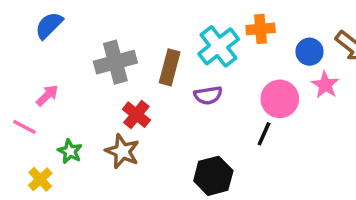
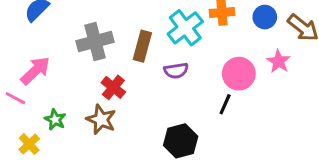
blue circle: (309, 52) -> (265, 17), moved
pink arrow: (47, 95) -> (35, 71), size x1.5

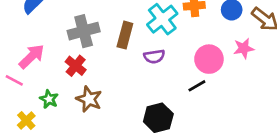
pink star: (279, 61) -> (244, 48), turned 30
red cross: (113, 87) -> (76, 66), moved
black line: (225, 104) -> (197, 86), turned 36

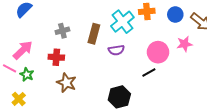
gray cross: (84, 31) -> (62, 31), size x0.6
red cross: (76, 66) -> (56, 57), turned -35
green star: (49, 99) -> (27, 75), moved

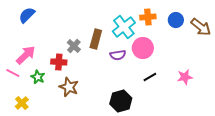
gray cross: (62, 31) -> (74, 46), moved, turned -32
pink star: (184, 44) -> (185, 77), moved
pink circle: (158, 52) -> (143, 48), moved
green star: (27, 75) -> (38, 77), moved

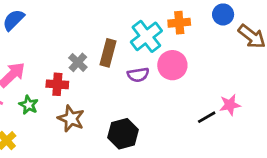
blue circle: (176, 20) -> (223, 14), moved
black line: (150, 77) -> (207, 117), moved
black hexagon: (121, 101) -> (123, 134), moved

